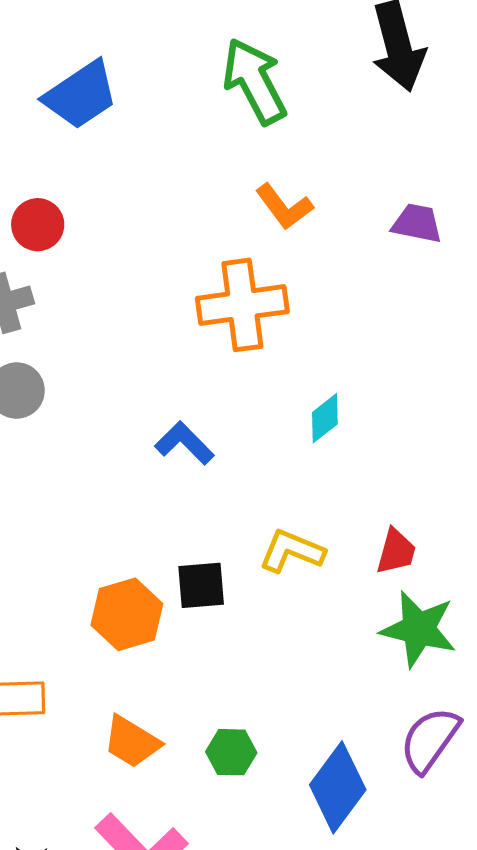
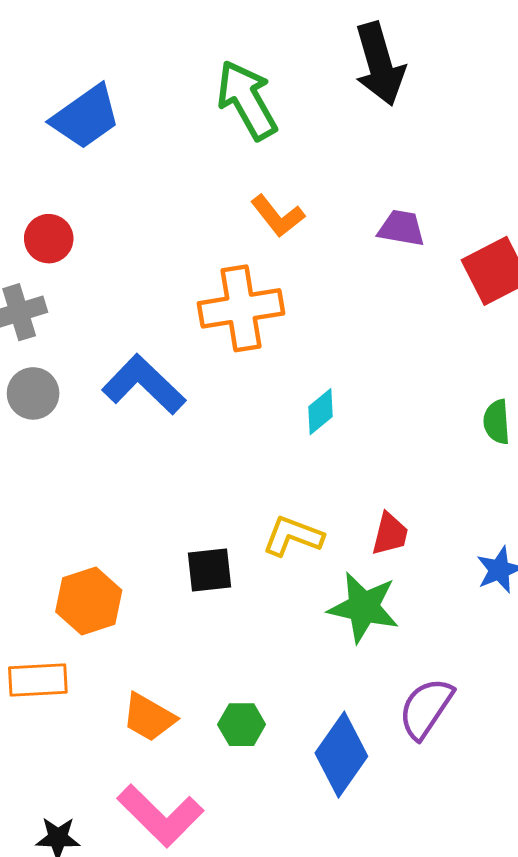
blue L-shape: (184, 443) -> (144, 385), moved, size x1.5
orange hexagon: (127, 614) -> (89, 601), moved
green star: (419, 629) -> (364, 607), moved

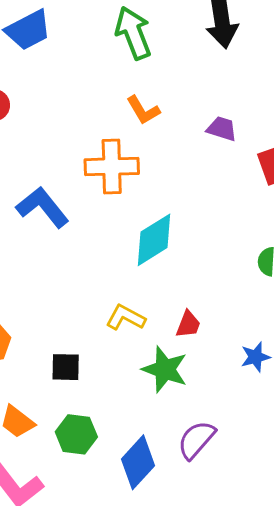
cyan diamond: (321, 412) -> (154, 240), size x1.8
black square: (209, 570) -> (66, 367), moved
green hexagon: (242, 725) -> (76, 434), size x1.4

